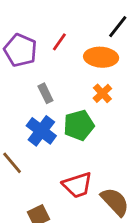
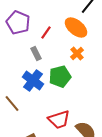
red line: (59, 42) -> (46, 32), moved
orange ellipse: (101, 57) -> (76, 28), turned 35

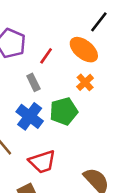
red trapezoid: (59, 120) -> (42, 162), moved

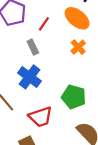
green pentagon: (64, 111) -> (74, 97), moved, turned 30

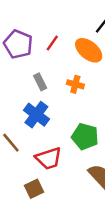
red line: (44, 24) -> (52, 43), moved
orange cross: (78, 47) -> (75, 84), moved, turned -32

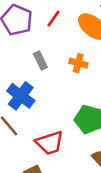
blue cross: (36, 115) -> (21, 96), moved

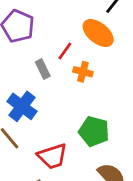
red line: (53, 19) -> (65, 51), moved

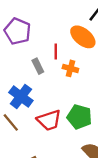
red line: (65, 51) -> (56, 52), turned -35
red trapezoid: (52, 156) -> (49, 120), moved

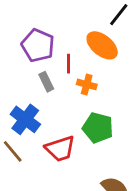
purple pentagon: (18, 31) -> (38, 45), moved
green pentagon: (79, 117) -> (98, 128), moved

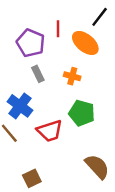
red line: (69, 64) -> (58, 29), moved

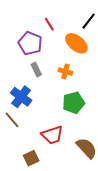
red line: (58, 29) -> (49, 24), moved, turned -32
green pentagon: (82, 113) -> (73, 103), turned -30
red trapezoid: (50, 131) -> (52, 135), moved

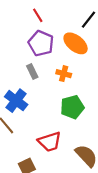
red line: (49, 24) -> (38, 15), moved
purple pentagon: (30, 43) -> (41, 43), moved

